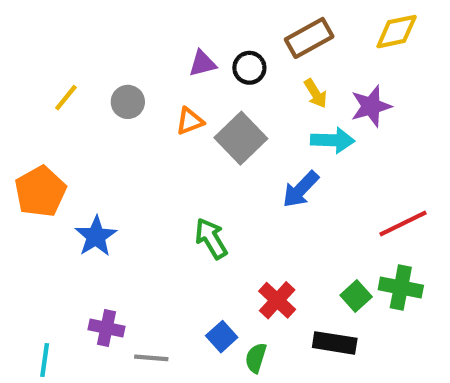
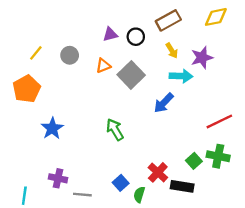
orange pentagon: (40, 192) -> (27, 89), moved
red cross: (277, 300) -> (158, 172), moved

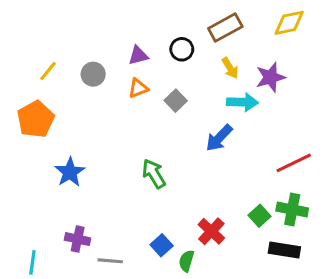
purple triangle: (110, 34) -> (138, 56), moved
gray square: (131, 75) -> (176, 101), size x0.6
black rectangle: (182, 186) -> (284, 250), moved

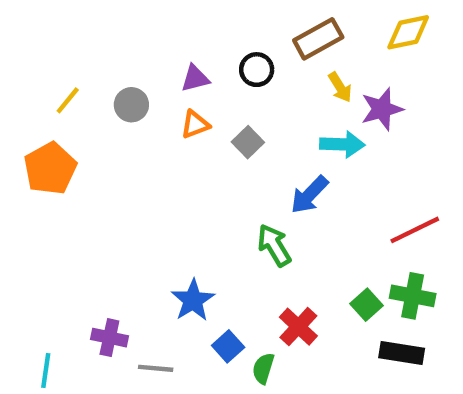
yellow arrow: (230, 68) -> (340, 87), moved
blue star: (70, 172) -> (193, 300), moved
green arrow: (154, 174) -> (274, 245), moved

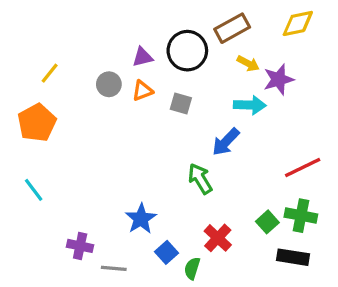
black circle: (257, 70) -> (187, 51), size x1.6
yellow arrow: (340, 87) -> (248, 63), turned -30
gray circle: (131, 105) -> (109, 84), moved
gray square: (248, 142) -> (181, 103), turned -30
cyan line: (46, 371) -> (34, 190), moved, turned -45

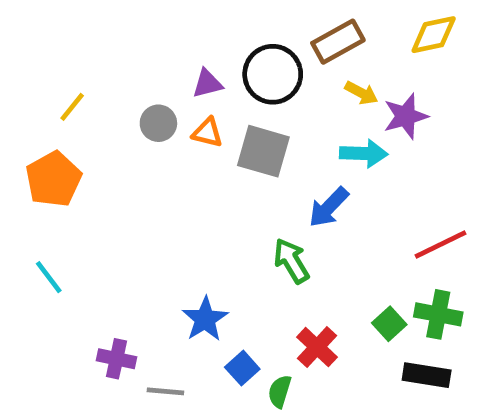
orange triangle: (142, 91) -> (207, 133), turned 35
gray square: (181, 103) -> (263, 151), size x1.6

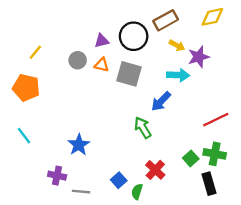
orange pentagon: (53, 179) -> (26, 88), turned -30
blue star: (205, 319) -> (79, 145), moved
black rectangle: (427, 375) -> (209, 184), turned 65

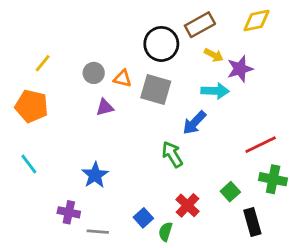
purple triangle: (102, 41) -> (105, 107), moved
green cross: (215, 154) -> (273, 179), moved

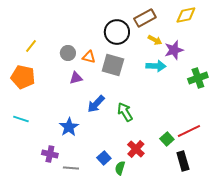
blue arrow: (194, 123) -> (96, 104), moved
red line: (261, 145) -> (189, 131), moved
cyan line: (29, 164) -> (21, 119), turned -35
green cross: (273, 179) -> (198, 78), moved, turned -30

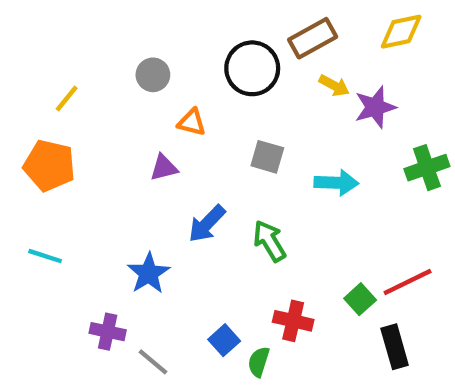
gray circle: (68, 53) -> (153, 75), moved
gray square: (113, 65) -> (267, 157), moved, size x0.7
cyan arrow: (156, 66) -> (336, 183), moved
red cross: (136, 149) -> (293, 321), turned -30
gray line: (71, 168) -> (153, 362), turned 35

